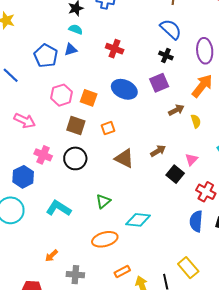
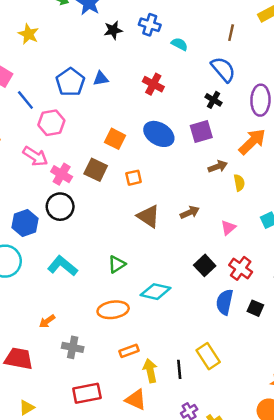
cyan semicircle: (76, 29) -> (180, 44), moved
pink hexagon: (62, 95) -> (51, 123), moved
pink cross: (43, 155) -> (62, 174), moved
black circle: (75, 158) -> (60, 207), moved
black square: (175, 174) -> (205, 265), moved

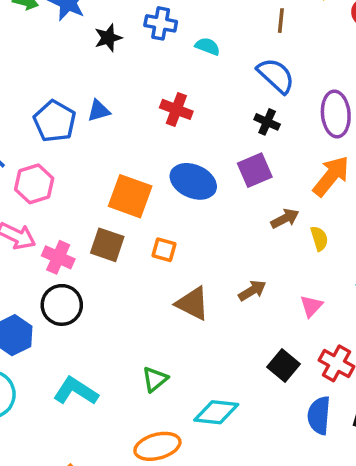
orange square: (115, 139) -> (130, 196), size x1.4
orange square: (134, 178) -> (164, 250), turned 35

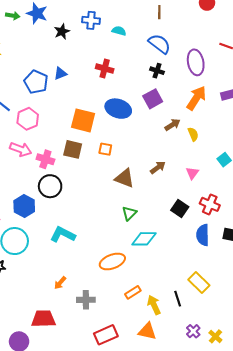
green triangle: (155, 379) -> (129, 213), moved

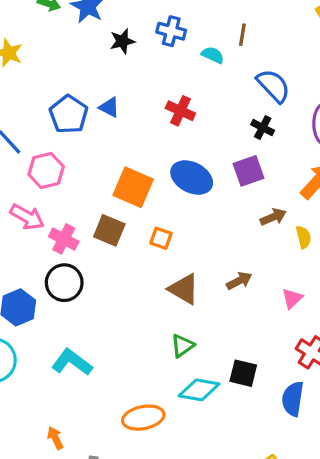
brown line: (159, 12) -> (242, 35), moved
blue triangle: (60, 74) -> (109, 107), turned 40
black square: (180, 208) -> (243, 373), moved, turned -30
orange arrow: (60, 283) -> (55, 438), turned 104

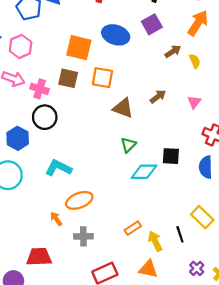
orange square: (161, 238) -> (102, 78), size x1.5
orange ellipse: (143, 418) -> (79, 200), moved

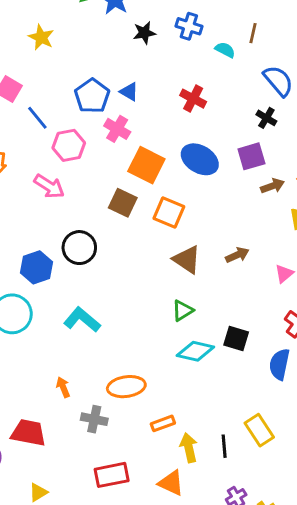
brown arrow: (173, 51) -> (272, 186), moved
pink cross: (40, 89) -> (117, 129), moved
orange ellipse: (79, 200) -> (126, 387), moved

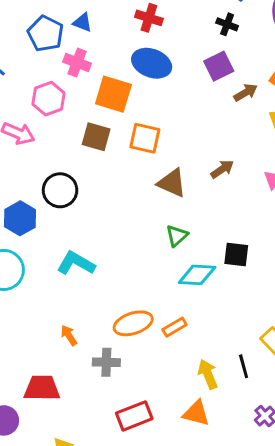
pink hexagon: (69, 145) -> (48, 99), moved
blue ellipse: (200, 159) -> (152, 63), moved
orange rectangle: (163, 423) -> (175, 327), moved

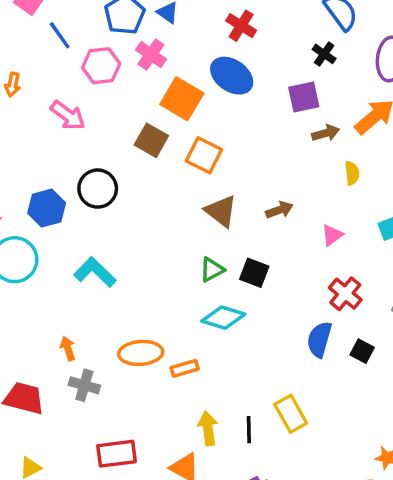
pink hexagon: (48, 99) -> (101, 66), moved
black square: (236, 254) -> (254, 273), moved
gray cross: (106, 362) -> (84, 385), moved

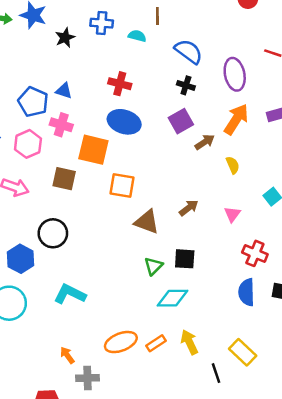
brown square: (151, 140) -> (64, 179), moved
yellow arrow: (208, 428) -> (189, 342), moved

